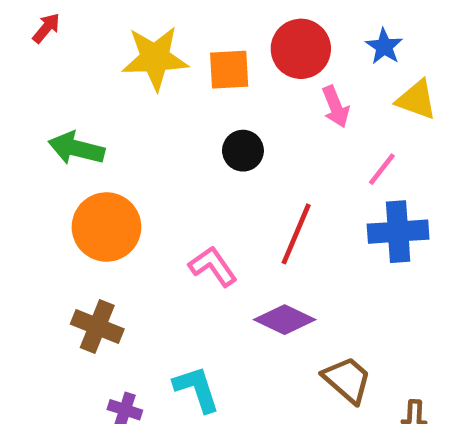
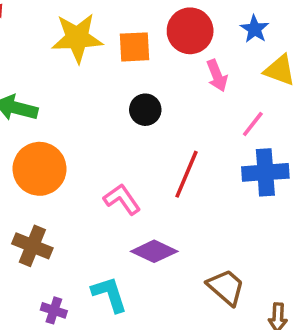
purple diamond: (285, 320) -> (154, 251), moved

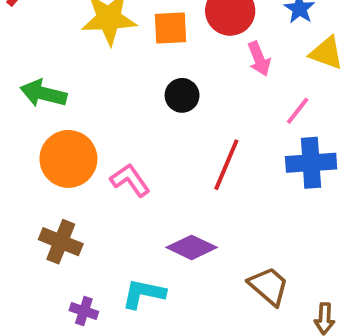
pink L-shape: (122, 199) -> (130, 180), moved
cyan L-shape: (109, 294) -> (144, 294), turned -60

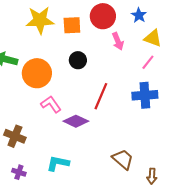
pink line: (298, 111) -> (148, 62), moved
orange circle: (68, 159) -> (37, 73), moved
purple diamond: (192, 247) -> (76, 121), moved
purple cross: (84, 311) -> (19, 172), moved

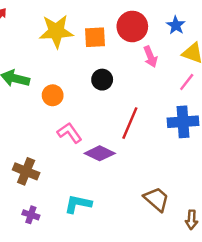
orange circle: (37, 73) -> (53, 95), size x0.6

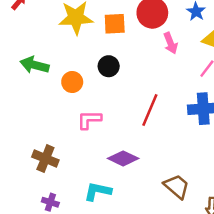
black circle: (102, 80) -> (109, 66), moved
pink L-shape: (70, 133) -> (89, 120), turned -55
purple diamond: (100, 153) -> (123, 158), moved

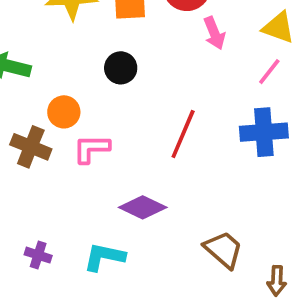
orange circle: (72, 82) -> (64, 112), moved
brown cross: (45, 158) -> (31, 147), moved
purple cross: (50, 202) -> (38, 255), moved

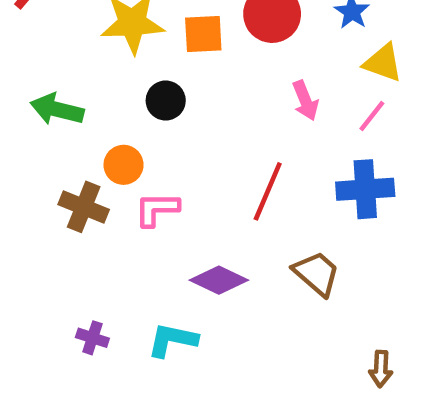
pink arrow: (214, 33) -> (305, 101), moved
black circle: (121, 68) -> (166, 101), moved
brown trapezoid: (223, 250) -> (316, 273), moved

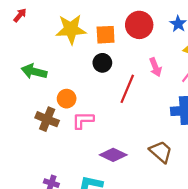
black circle: (166, 101) -> (102, 63), moved
red line: (268, 191) -> (127, 89), moved

